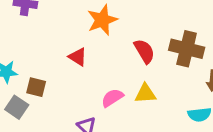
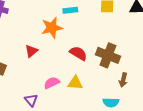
red semicircle: (144, 51) -> (78, 53), turned -36
red triangle: (78, 57) -> (31, 51), turned 40

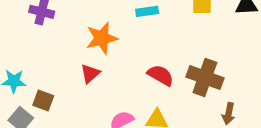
orange star: (52, 28) -> (102, 38), moved

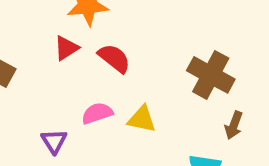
red semicircle: (161, 75) -> (114, 58), moved

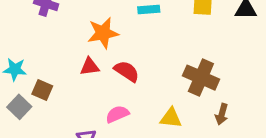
red triangle: (66, 48) -> (90, 67), turned 30
yellow triangle: (142, 119) -> (171, 118), moved

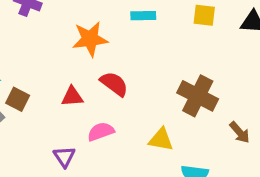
red triangle: (90, 67) -> (72, 96), moved
brown arrow: (222, 114) -> (240, 132), moved, turned -60

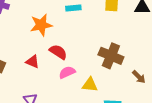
red triangle: (72, 96) -> (33, 62), turned 32
pink semicircle: (101, 132) -> (67, 72), moved

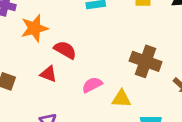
orange star: (41, 25) -> (34, 28), moved
red semicircle: (58, 52) -> (65, 50), moved

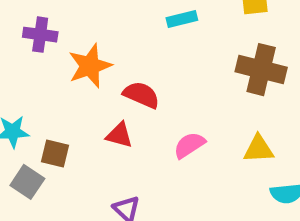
brown cross: (146, 61) -> (261, 70), moved
yellow triangle: (121, 99) -> (259, 149), moved

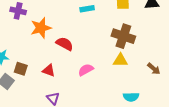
red triangle: (119, 135) -> (49, 71), moved
yellow triangle: (259, 149) -> (120, 60), moved

